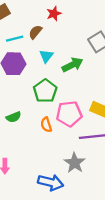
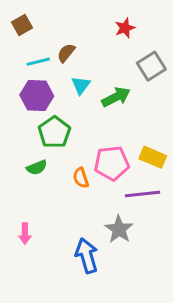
red star: (54, 14) -> (125, 28), moved
green pentagon: (45, 91) -> (54, 132), moved
blue arrow: (51, 182) -> (87, 256), turned -120

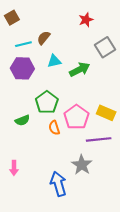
cyan triangle: (81, 85) -> (54, 61), turned 40
green pentagon: (54, 132) -> (47, 102), moved
pink pentagon: (112, 163) -> (76, 117), turned -30

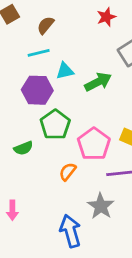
brown semicircle: (44, 38) -> (46, 25), moved
cyan line: (23, 44) -> (39, 53), moved
purple hexagon: (22, 68) -> (37, 90), moved
orange semicircle: (54, 128) -> (68, 172), moved, turned 56

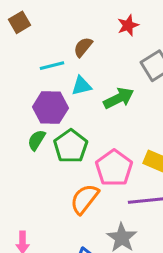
brown semicircle: (46, 25) -> (83, 47), moved
green semicircle: (23, 148) -> (37, 140), moved, turned 144
orange semicircle: (68, 172) -> (85, 199), size x1.5

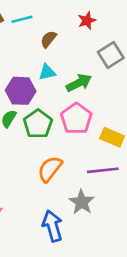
cyan line: (52, 66) -> (22, 19), moved
pink pentagon: (114, 168) -> (76, 119), moved

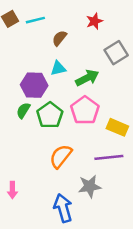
gray star: (82, 202) -> (90, 186), turned 30

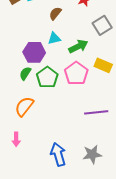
yellow rectangle: (117, 127) -> (103, 65), moved
orange semicircle: (61, 156) -> (24, 106), moved
gray star: (90, 186) -> (92, 154), moved

